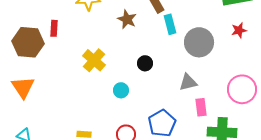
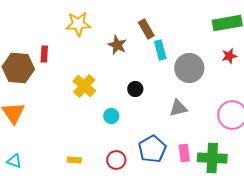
pink rectangle: (201, 107) -> (184, 153), moved

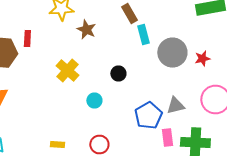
brown star: (117, 45) -> (86, 30), moved
red star: (229, 56) -> (202, 58), moved
gray triangle: (178, 108) -> (175, 106), moved
blue pentagon: (152, 149) -> (148, 116), moved

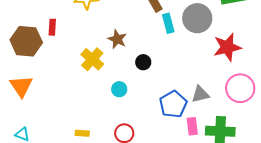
brown star: (86, 30) -> (117, 39), moved
gray circle: (172, 52) -> (197, 18), moved
red star: (202, 58) -> (227, 47), size x1.8

